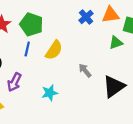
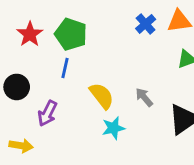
yellow semicircle: (54, 50) -> (102, 96), moved, turned -72
cyan star: (50, 93) -> (113, 128), moved

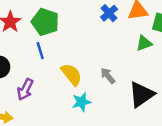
blue line: (65, 68) -> (40, 51), turned -30

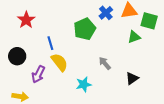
green pentagon: (45, 22) -> (85, 29), moved, turned 30
yellow semicircle: (71, 74) -> (59, 62), moved
black triangle: (142, 94) -> (132, 78), size x0.6

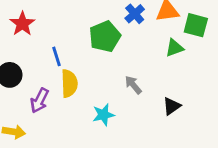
yellow semicircle: (59, 62) -> (69, 83), turned 36

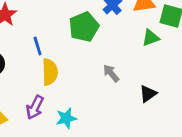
purple arrow: (39, 100) -> (35, 107), moved
cyan star: (103, 115) -> (66, 118), moved

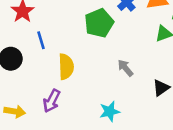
blue line: (38, 46) -> (41, 40), moved
cyan star: (66, 118) -> (110, 111), moved

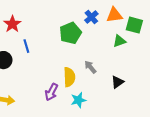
yellow semicircle: (66, 67) -> (69, 77), moved
purple arrow: (52, 101) -> (51, 92), moved

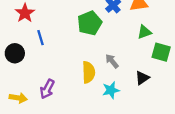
green square: (134, 25) -> (161, 52), moved
purple arrow: (51, 92) -> (47, 89), moved
cyan star: (78, 100) -> (111, 90), moved

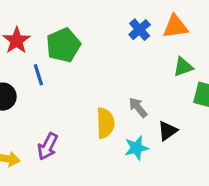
green pentagon: (90, 23) -> (63, 45), moved
black triangle: (142, 78) -> (168, 131), moved

